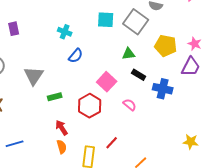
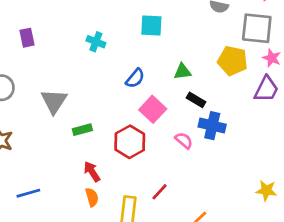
gray square: (136, 22) -> (257, 28), moved, turned -30
blue semicircle: (76, 56) -> (135, 78), moved
blue cross: (163, 89) -> (212, 126), moved

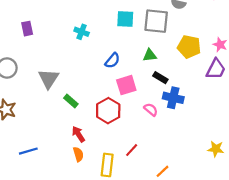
gray square: (257, 28) -> (156, 21), moved
pink square: (153, 109) -> (126, 85), turned 30
green rectangle: (82, 130) -> (71, 101), turned 56

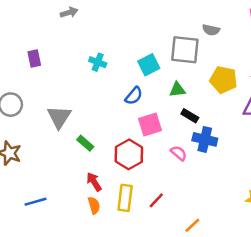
cyan square: (125, 19) -> (149, 65), moved, turned -30
yellow rectangle: (107, 165) -> (125, 198), moved

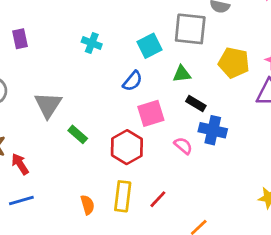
red arrow: (94, 182) -> (20, 164), moved

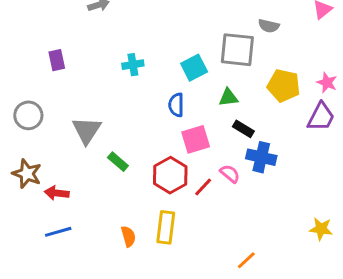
cyan cross: (92, 43) -> (133, 65), turned -30
blue semicircle: (133, 81) -> (176, 105), turned 140
red arrow: (20, 164) -> (57, 193), turned -50
red line: (158, 199) -> (203, 187), moved

